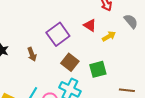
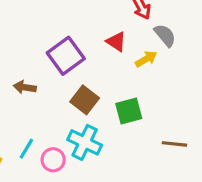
gray semicircle: (131, 21) -> (165, 35), moved
brown arrow: (32, 54) -> (25, 87), turned 120

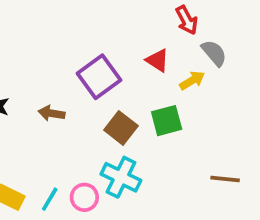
green square: (129, 111) -> (167, 121), moved
cyan line: (26, 149) -> (50, 199), moved

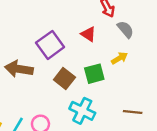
yellow arrow: (192, 80) -> (119, 58), moved
brown arrow: (52, 113) -> (19, 69), size x1.6
cyan cross: (121, 177) -> (82, 111), moved

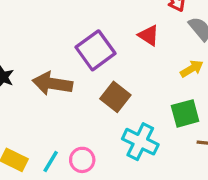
green square: (94, 74) -> (185, 113), moved

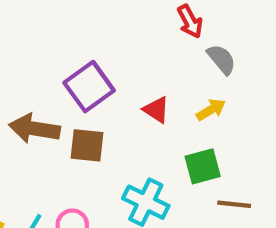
red triangle: (149, 35) -> (156, 110), moved
brown square: (115, 97) -> (87, 145), moved, turned -32

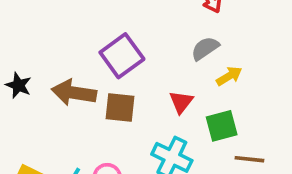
gray semicircle: (221, 59) -> (205, 48), moved, turned -84
red triangle: (156, 110) -> (181, 102), moved, turned 35

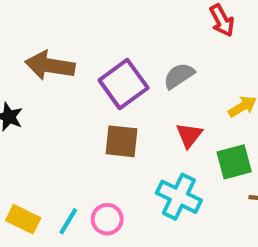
gray semicircle: (205, 48) -> (179, 76), moved
brown arrow: (74, 93) -> (50, 66), moved

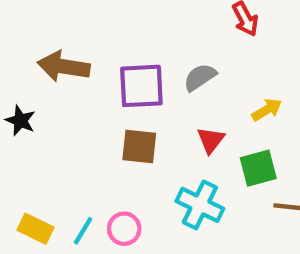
purple square: (124, 84) -> (141, 86), turned 33

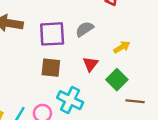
green square: (258, 168) -> (117, 80), turned -30
cyan cross: (200, 205) -> (70, 100), moved

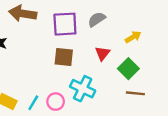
brown line: (135, 101) -> (135, 93), moved

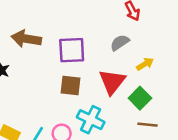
gray semicircle: (97, 19) -> (120, 43), moved
red triangle: (103, 53) -> (112, 82), size x1.6

